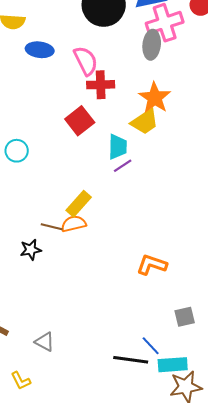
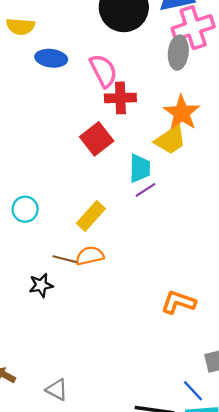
cyan circle: (17, 151) -> (25, 209), moved
yellow rectangle: (79, 204) -> (91, 216), moved
blue line: (151, 346) -> (193, 391), moved

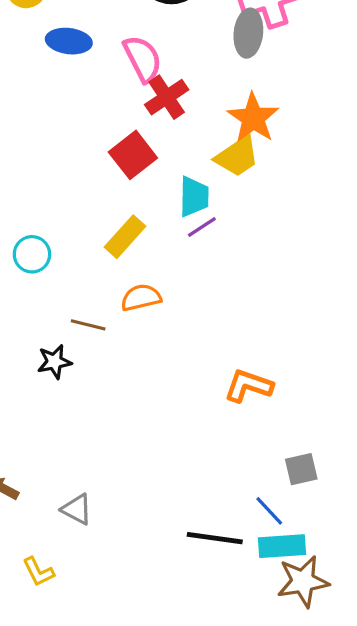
red cross: (120, 98) -> (167, 97), turned -32
yellow rectangle: (91, 216) -> (125, 237), moved
orange semicircle: (90, 256) -> (141, 298), moved

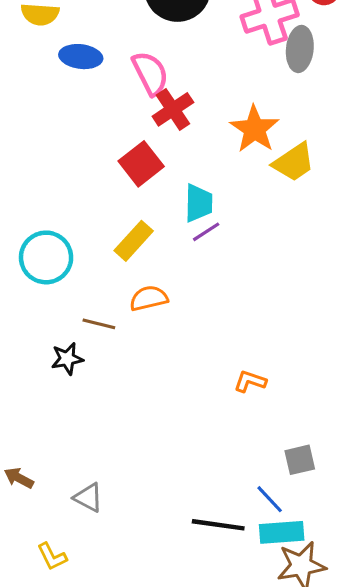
gray ellipse: (248, 33) -> (300, 49), moved
yellow trapezoid: (237, 157) -> (294, 162), moved
cyan circle: (32, 254) -> (46, 257), size x1.5
orange L-shape: (248, 386) -> (250, 381), size x0.7

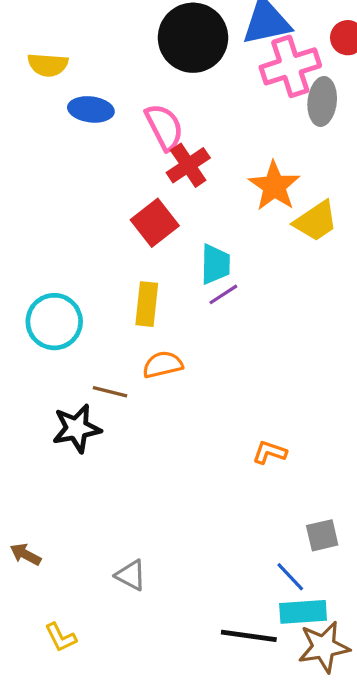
yellow rectangle: (134, 241) -> (147, 304), turned -36
black star: (67, 359) -> (77, 428), size x1.4
gray triangle: (88, 498) -> (131, 575), moved
black line: (218, 525) -> (249, 636), moved

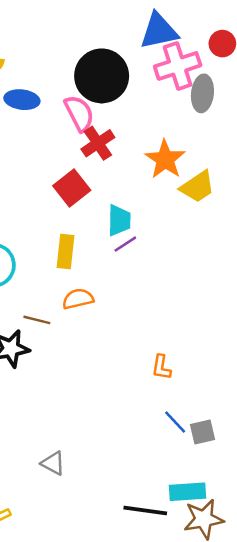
black circle: (193, 38) -> (102, 76), moved
orange L-shape: (270, 452) -> (161, 367), turned -100
blue line: (290, 577) -> (175, 422), moved

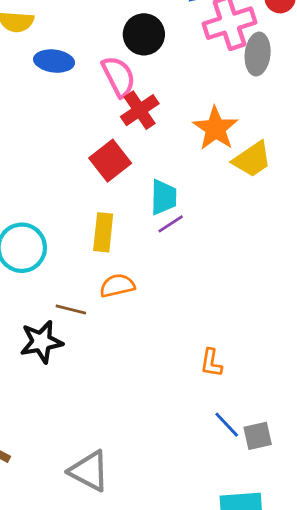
black circle: (102, 76) -> (144, 34), size x0.7
gray triangle: (53, 463) -> (89, 471), size x1.5

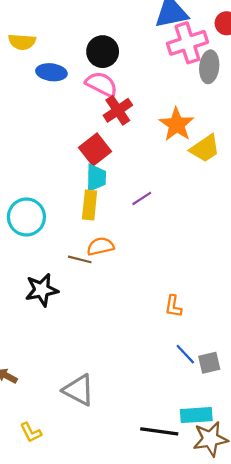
black circle: (144, 34) -> (103, 52), moved
pink semicircle: (119, 76) -> (102, 84), turned -36
cyan trapezoid: (164, 197) -> (96, 178), moved
brown line: (71, 310) -> (80, 259), moved

